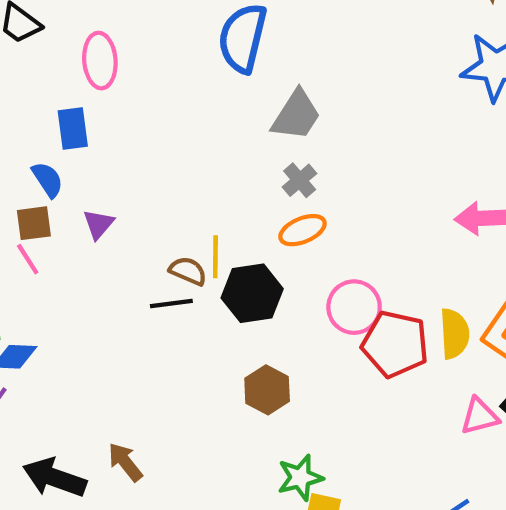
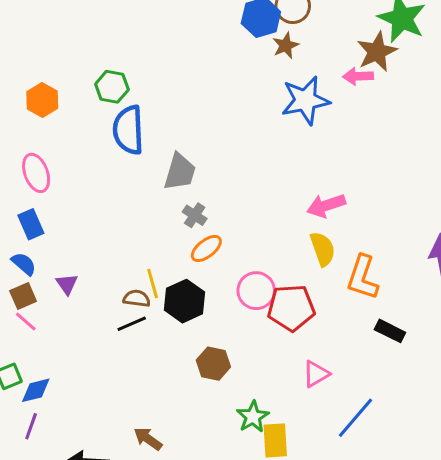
yellow semicircle: (454, 334) -> (323, 249), moved
pink triangle: (480, 416) -> (316, 374), moved
brown arrow: (125, 462) -> (148, 439), moved

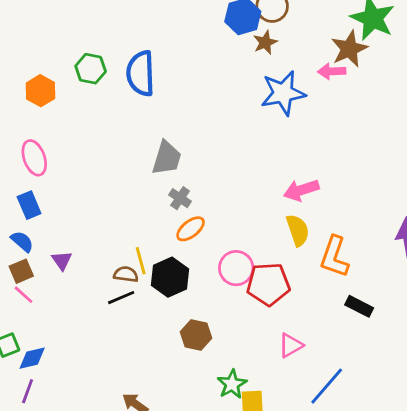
green hexagon: (112, 87) -> (91, 69), moved
blue semicircle: (128, 130) -> (141, 73), moved

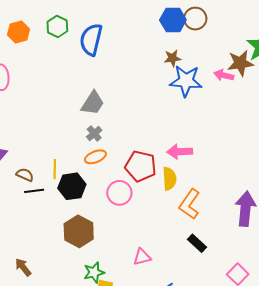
brown star: (265, 42) -> (172, 58), moved
brown semicircle: (126, 274) -> (25, 175), moved
red pentagon: (268, 284) -> (141, 166), moved
brown hexagon: (196, 335) -> (79, 231), size x1.4

